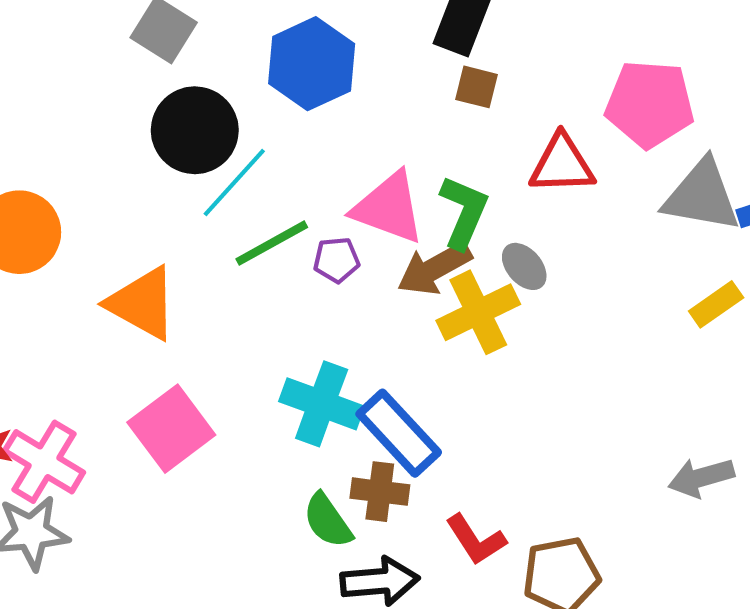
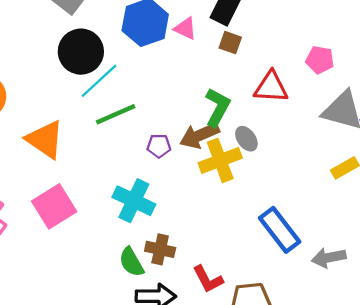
pink pentagon: (650, 104) -> (320, 60), size x0.6
pink triangle: (389, 208) -> (185, 28), moved, size x0.6
purple pentagon: (336, 260) -> (159, 146), moved
blue rectangle: (399, 433) -> (280, 230), moved

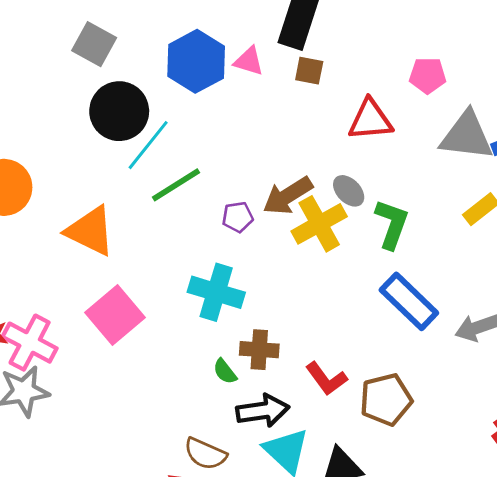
green L-shape: (217, 107) -> (392, 224), moved
green semicircle: (131, 262) -> (225, 372), size x0.7

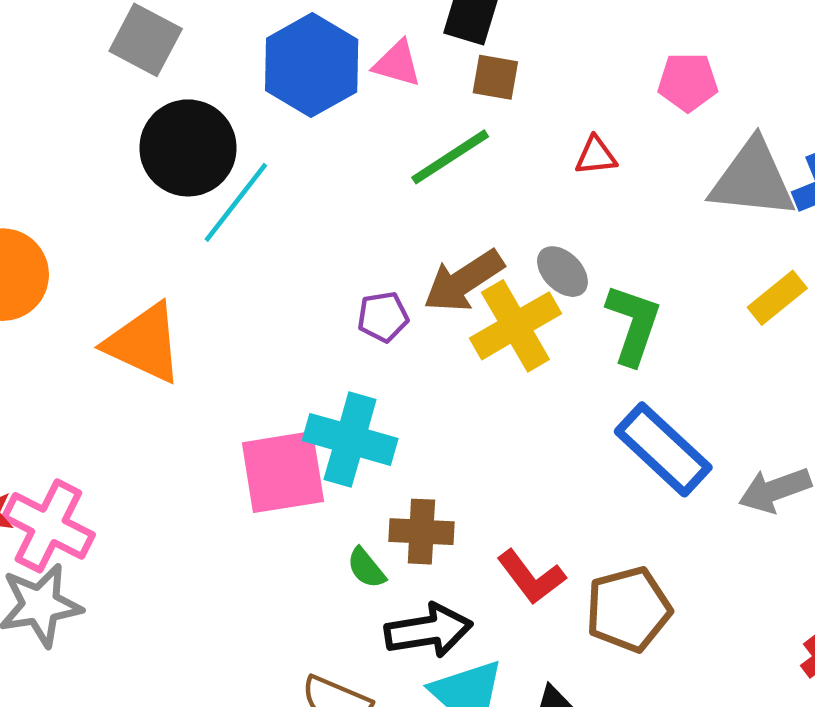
red triangle: (370, 120) -> (596, 156), size x0.6
green line: (176, 185) -> (450, 157), moved
pink square: (115, 315) -> (283, 472), moved, turned 32

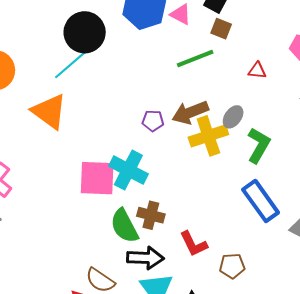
cyan line: (236, 202) -> (71, 64), moved
gray ellipse: (562, 272) -> (233, 117), turned 70
green semicircle: (366, 568) -> (124, 226), size x1.8
brown pentagon: (628, 609) -> (232, 266), size x0.7

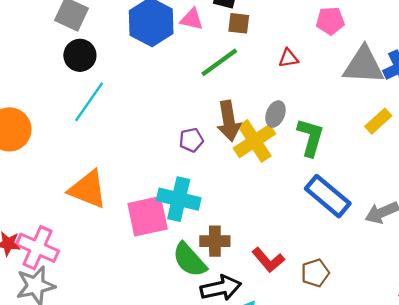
black circle: (85, 32) -> (80, 55), moved, size x0.7
orange triangle: (49, 111) -> (88, 189), moved
brown arrow: (190, 112) -> (229, 121), turned -63

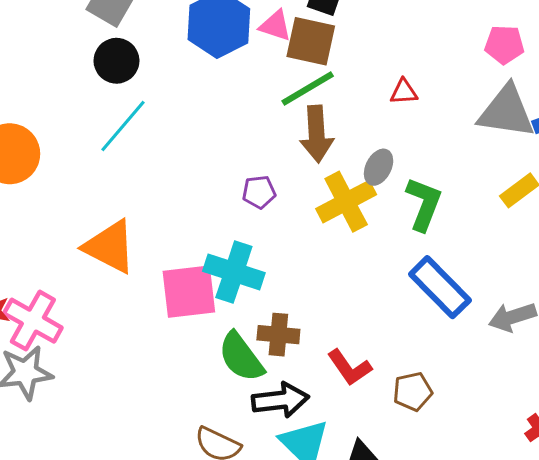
pink pentagon: (330, 21) -> (504, 45), moved
brown square: (239, 23) -> (311, 41), moved, size x1.6
brown arrow: (229, 121) -> (317, 134), moved

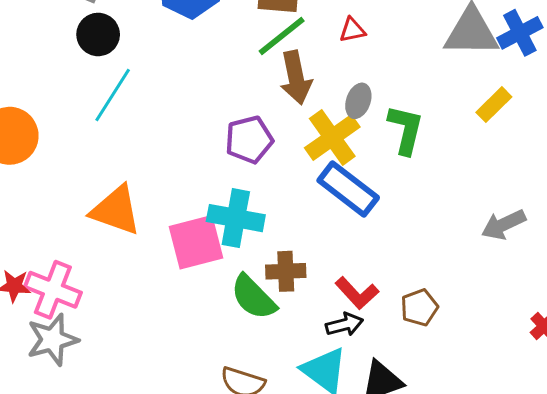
red triangle: (404, 92) -> (352, 30), moved
purple pentagon: (259, 192) -> (249, 140), size x1.5
blue rectangle: (440, 287) -> (348, 189), moved
black arrow: (280, 400) -> (344, 324), moved, size x0.7

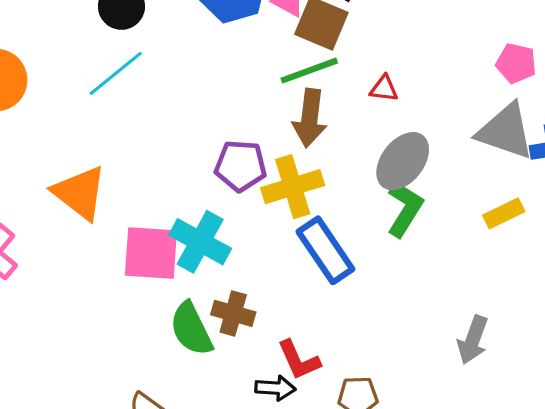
gray ellipse: (358, 101) -> (403, 161), moved, size x1.6
yellow cross: (332, 137) -> (293, 187), moved
gray arrow: (504, 225) -> (473, 340), turned -63

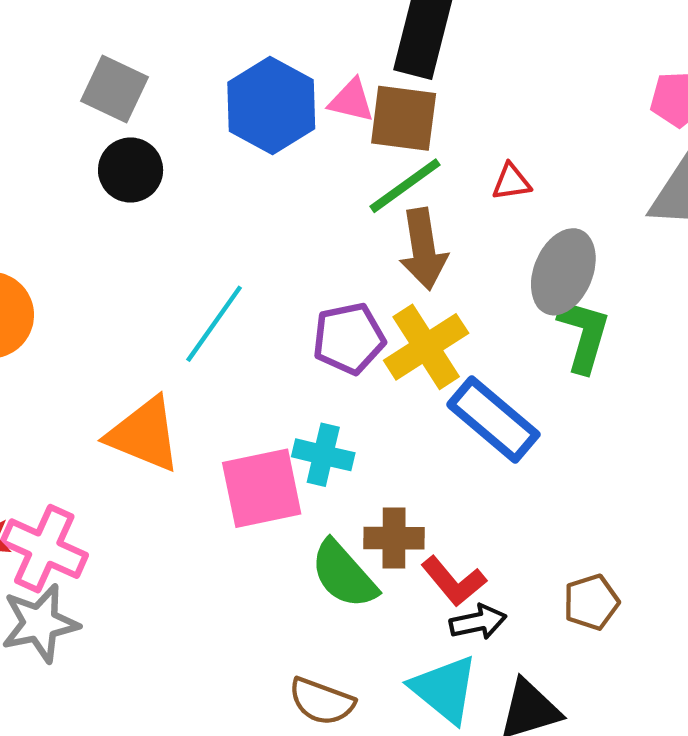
cyan line: (116, 73) -> (214, 324), moved
cyan cross: (200, 242) -> (323, 455), size x0.7
red L-shape: (299, 360) -> (454, 581), moved

